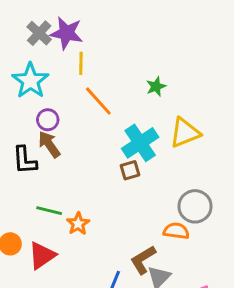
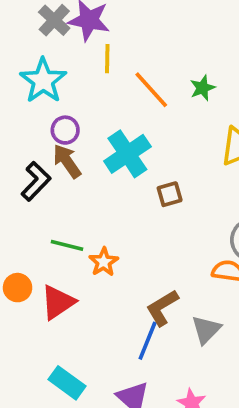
orange line: (98, 101) -> (151, 90), moved
cyan cross: (140, 143) -> (127, 154), moved
black L-shape: (25, 160) -> (36, 181), turned -132
brown L-shape: (143, 260) -> (162, 308), moved

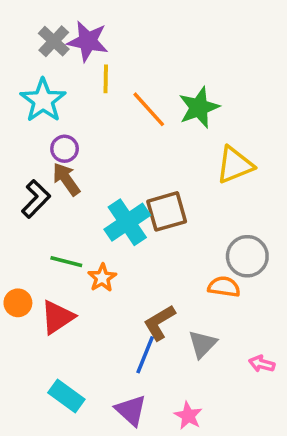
green star: (203, 88) -> (199, 108), size x1.6
cyan cross: (127, 154) -> (127, 222), moved
brown square: (170, 194) -> (167, 211), size x1.6

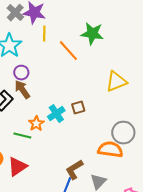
green star: (199, 108) -> (92, 34), moved, turned 30
brown square: (167, 211) -> (78, 108), size x0.6
cyan cross: (127, 222) -> (56, 114), size x0.7
orange star: (102, 278) -> (36, 124), moved
orange semicircle: (224, 287) -> (110, 150), size x1.4

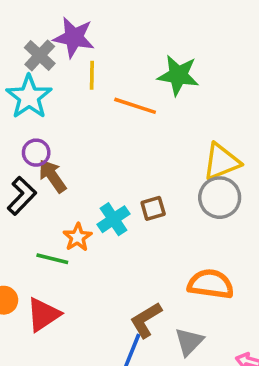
gray cross: (15, 13) -> (40, 55), moved
orange line: (68, 51) -> (135, 106), turned -30
purple circle: (21, 73) -> (36, 153), moved
gray circle: (123, 133) -> (220, 198), moved

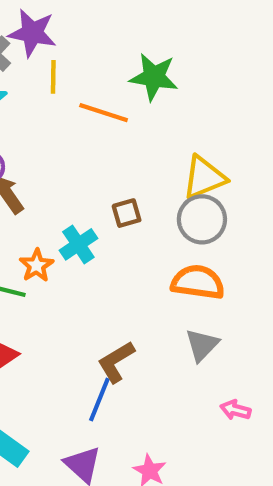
brown square: (153, 208) -> (127, 213), moved
orange semicircle: (211, 284) -> (198, 282), moved
gray triangle: (189, 342) -> (202, 345), moved

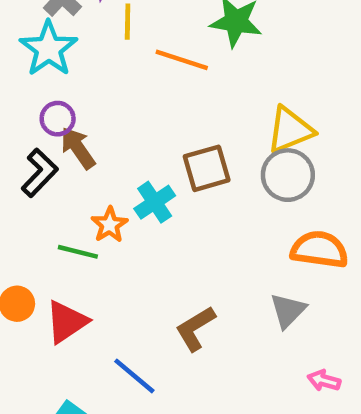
brown square: (127, 213) -> (207, 168), size x1.5
orange semicircle: (198, 282) -> (319, 250), moved
blue line: (99, 399) -> (134, 376), moved, turned -72

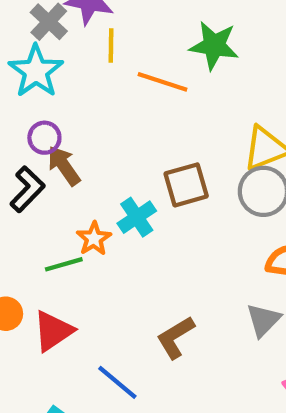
green line: (78, 252) -> (64, 264), turned -30

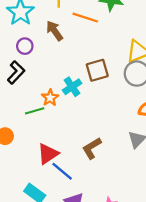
brown arrow: (64, 166) -> (54, 31), moved
red triangle: (53, 331) -> (48, 154), moved

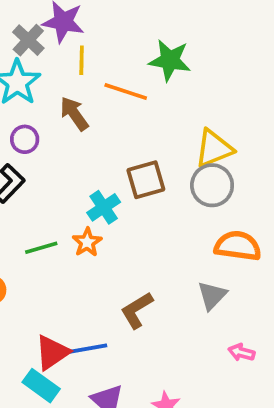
orange star: (50, 98) -> (87, 242), moved
red triangle: (48, 154) -> (52, 352), moved
blue line: (62, 171) -> (87, 349), turned -50

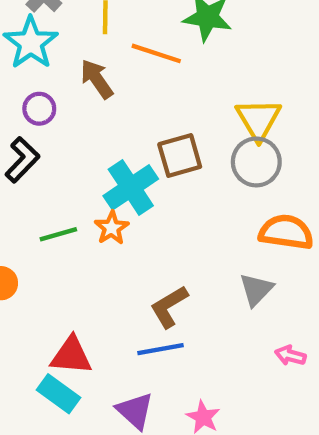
yellow triangle: (214, 149) -> (258, 119), turned -39
cyan cross: (104, 207) -> (131, 187), size x1.4
blue line: (87, 349) -> (161, 349), moved
red triangle: (52, 352) -> (71, 356), turned 39

